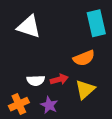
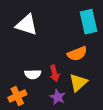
red arrow: (59, 79) -> (54, 73), turned 91
purple star: (49, 105) -> (58, 97), moved

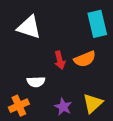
red arrow: (54, 73) -> (60, 60), moved
yellow triangle: (78, 83) -> (93, 103), moved

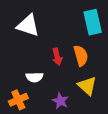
orange semicircle: (85, 59) -> (81, 56), turned -84
yellow triangle: (93, 103) -> (87, 86), moved, turned -36

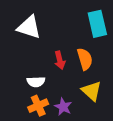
orange cross: (18, 100) -> (38, 106), moved

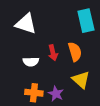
white semicircle: (36, 82) -> (31, 62), moved
orange cross: (38, 106) -> (34, 93), turned 30

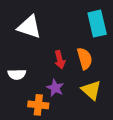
white semicircle: (31, 62) -> (17, 74), moved
purple star: (56, 94) -> (55, 88), moved

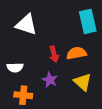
orange semicircle: (85, 59) -> (77, 53), turned -84
orange cross: (38, 105) -> (23, 95), moved

